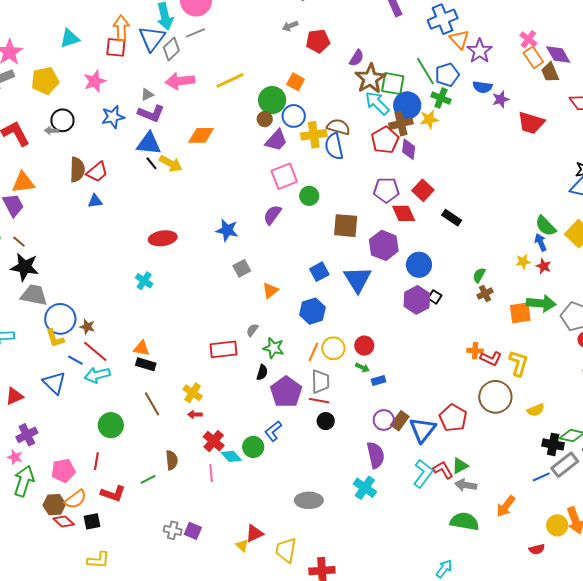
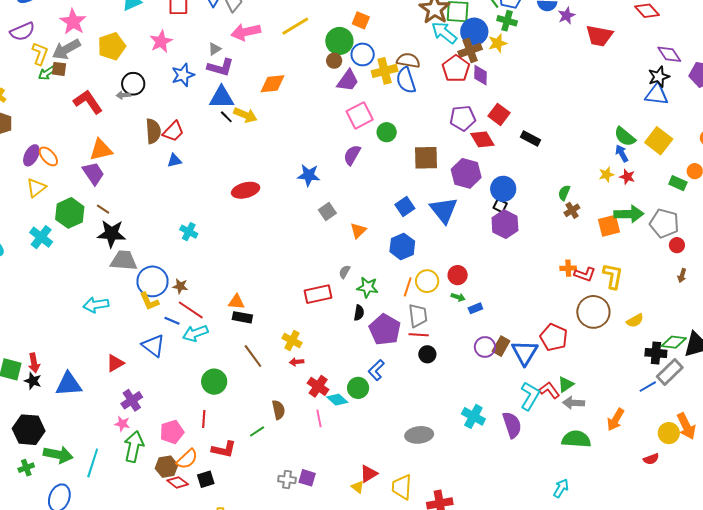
cyan cross: (144, 281) -> (189, 232), moved
black square: (435, 297) -> (500, 206), moved
purple semicircle: (376, 455) -> (512, 425), moved

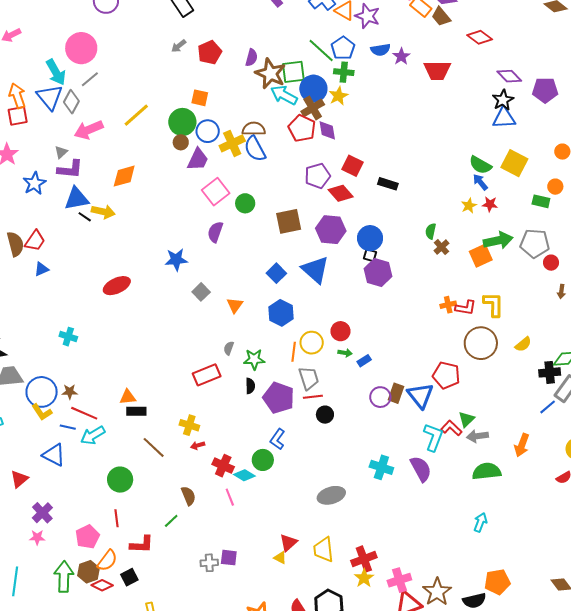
green arrow: (134, 447) -> (64, 577), moved

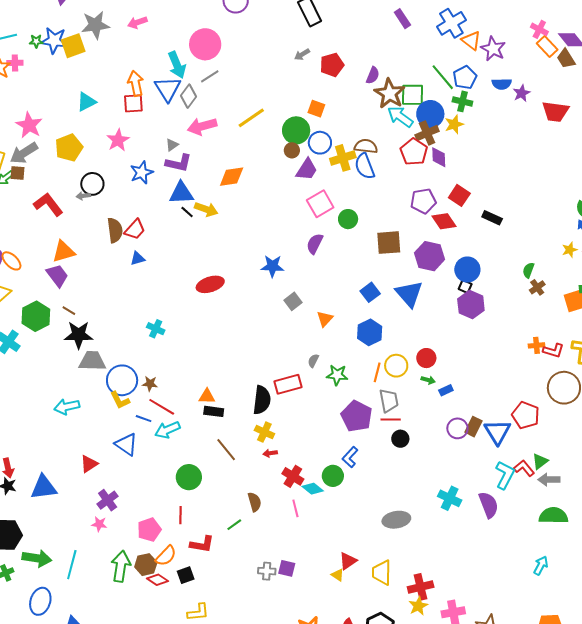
black semicircle: (250, 386) -> (262, 400), moved, size x1.8

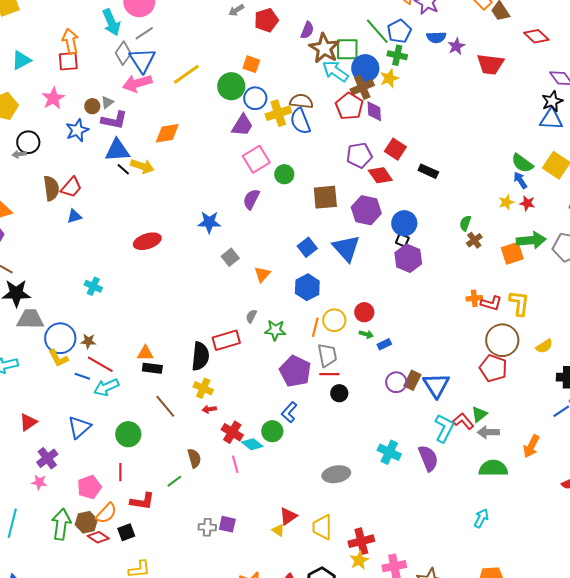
blue triangle: (168, 89) -> (142, 60), moved
brown circle: (292, 150) -> (92, 106), moved
red pentagon: (526, 415) -> (493, 368), moved
blue triangle: (126, 444) -> (79, 427), moved, turned 45

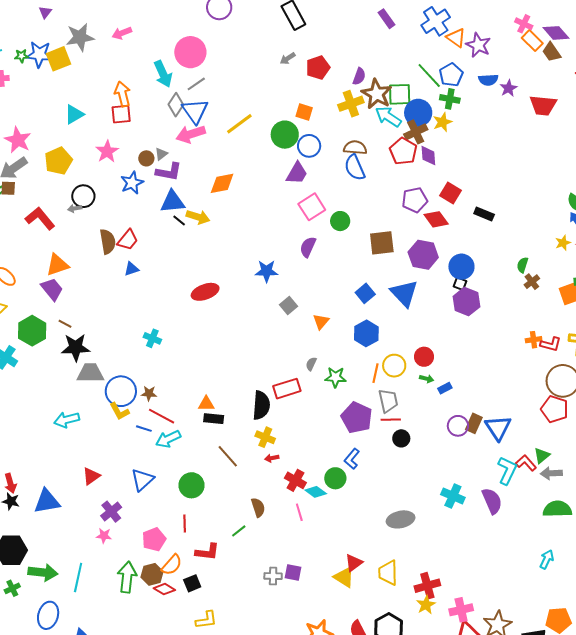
yellow cross: (278, 113) -> (351, 104), moved
yellow triangle: (278, 530) -> (344, 577), size x1.6

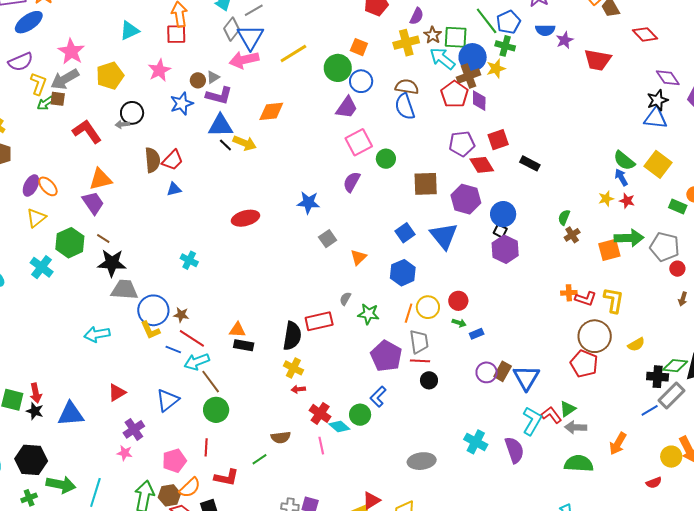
brown star: (377, 94) -> (433, 35), size x0.6
red square: (450, 193) -> (498, 140), turned 35
brown line: (228, 456) -> (211, 382), moved
brown semicircle: (258, 507) -> (281, 437), turned 96

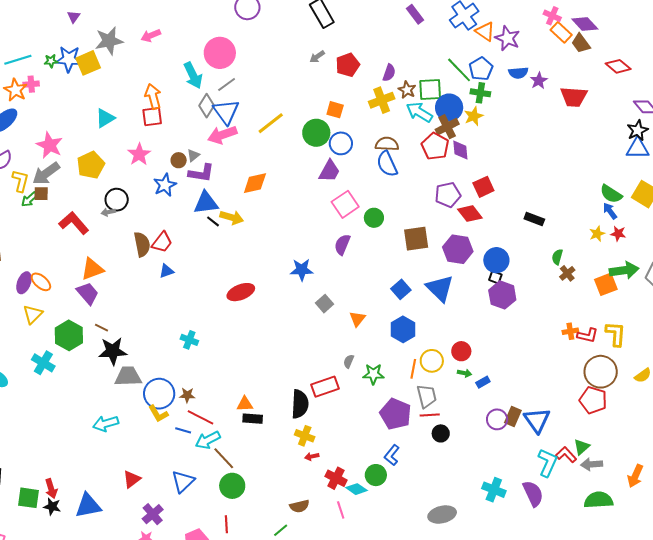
black rectangle: (530, 163) -> (534, 219), moved

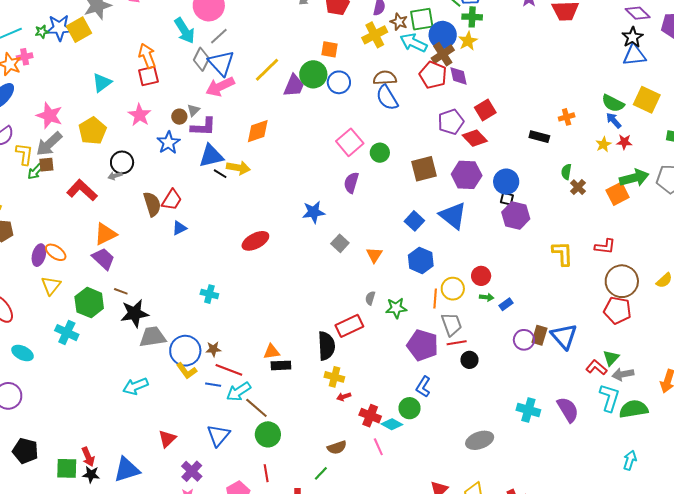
purple trapezoid: (329, 171) -> (294, 86), moved
orange cross: (570, 331) -> (567, 117), moved
yellow L-shape: (616, 334) -> (563, 253), moved
cyan L-shape: (547, 463) -> (609, 398), moved

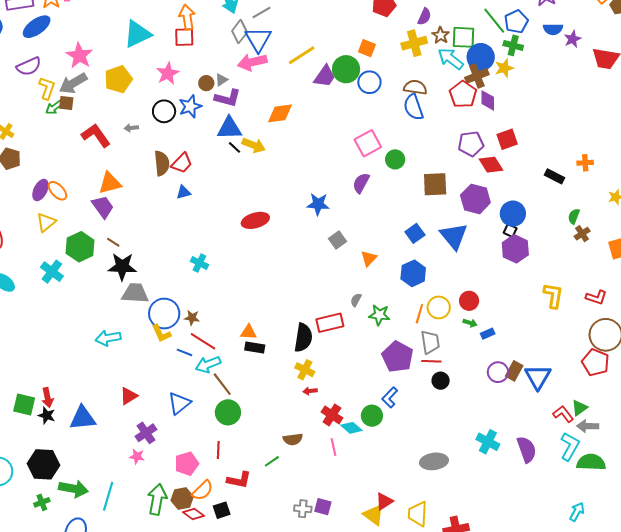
cyan triangle: (102, 83) -> (137, 34), size x1.4
black circle: (122, 162) -> (164, 111), moved

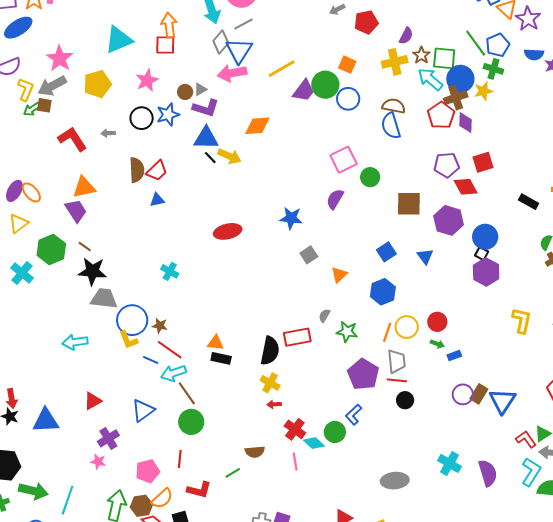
blue triangle: (454, 236) -> (425, 256), size x0.6

